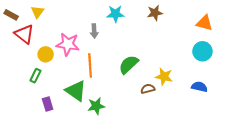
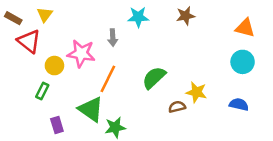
orange line: (90, 65) -> (108, 79), turned 30

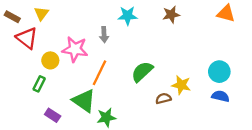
orange triangle: (245, 28) -> (226, 13), moved
cyan circle: (243, 62) -> (219, 72), moved
purple rectangle: (57, 125) -> (53, 115), turned -40

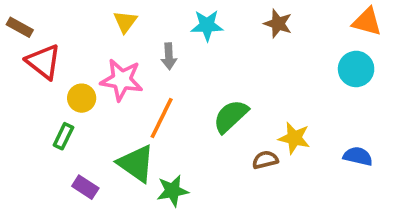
yellow triangle: (41, 13) -> (125, 22), moved
brown star: (171, 15) -> (278, 24), turned 30
cyan circle: (219, 72) -> (356, 69), moved

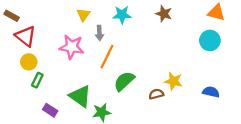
yellow triangle: (125, 22) -> (83, 15), moved
yellow circle: (82, 98) -> (29, 62), moved
green semicircle: (231, 116) -> (124, 81), moved
orange line: (162, 118) -> (107, 57), moved

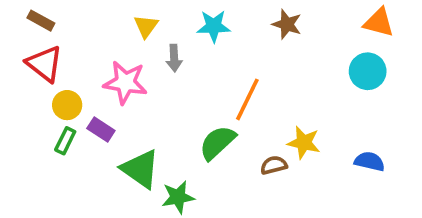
brown rectangle: (12, 16) -> (41, 21), moved
orange line: (107, 57) -> (247, 99), moved
yellow circle: (29, 62) -> (67, 105), moved
purple rectangle: (50, 110) -> (101, 129), moved

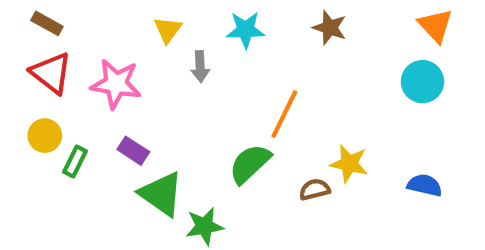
orange triangle: (379, 22) -> (435, 26), turned 32
pink star: (125, 83) -> (116, 84), moved
yellow circle: (67, 105) -> (45, 136), moved
purple rectangle: (101, 129) -> (133, 151), moved

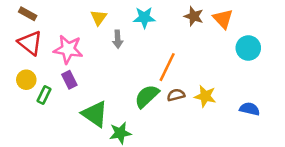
orange triangle: (435, 26) -> (223, 19), moved
purple rectangle: (133, 151) -> (69, 80), moved, turned 30
brown semicircle: (315, 190) -> (176, 95), moved

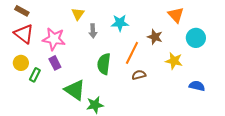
brown star: (194, 16) -> (155, 37), moved
cyan star: (144, 18) -> (120, 23), moved
green semicircle: (147, 96) -> (104, 64), moved, turned -40
yellow star: (205, 96) -> (174, 61), moved

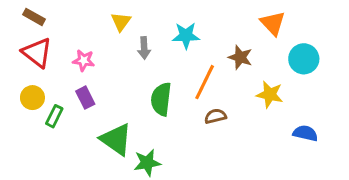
pink star: (54, 39) -> (84, 60), size x0.6

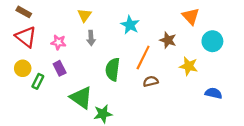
cyan star: (186, 36) -> (130, 25), turned 30
gray arrow: (144, 48) -> (91, 38), moved

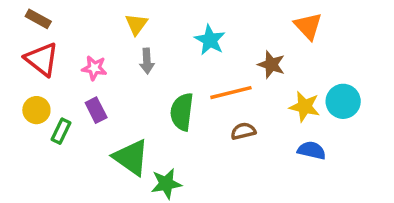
cyan circle: (212, 41) -> (343, 101), moved
orange line: (143, 57) -> (231, 93), turned 50
blue semicircle: (214, 93) -> (312, 150), moved

